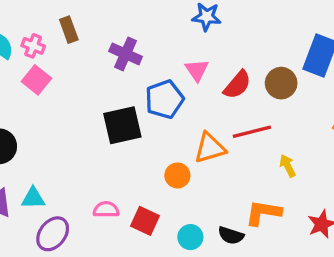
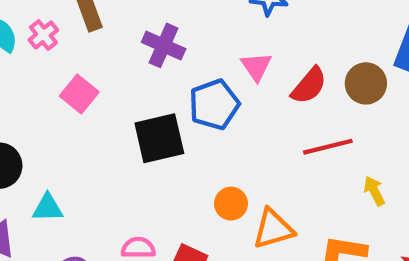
pink cross: (33, 46) -> (43, 35), turned 30
pink square: (36, 80) -> (79, 94), moved
orange triangle: (210, 148) -> (273, 229), moved
cyan triangle: (33, 198) -> (48, 208), moved

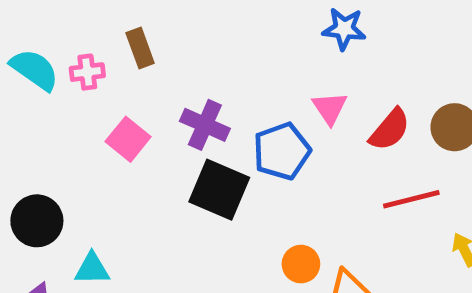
pink cross: (43, 35) -> (87, 72), turned 32
purple cross: (164, 45) -> (205, 125), moved
black square: (159, 138) -> (219, 190), turned 36

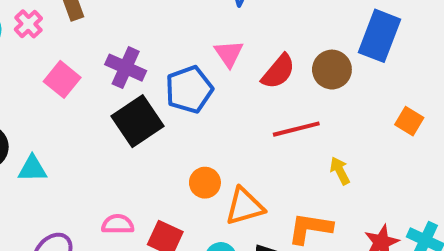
pink cross: (87, 72) -> (28, 24), turned -36
black square: (219, 190) -> (138, 121), turned 33
cyan triangle: (92, 269) -> (32, 169), moved

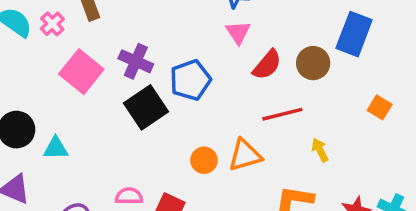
pink triangle: (229, 54) -> (238, 32), moved
pink square: (62, 79) -> (81, 72), size x1.4
orange triangle: (245, 206) -> (245, 155), moved

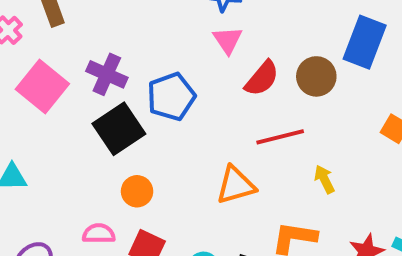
orange circle: (204, 160) -> (137, 191), moved

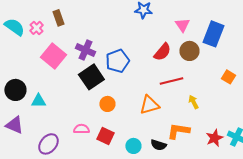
pink triangle: (228, 40) -> (182, 25), moved
orange circle: (137, 191) -> (107, 104), moved

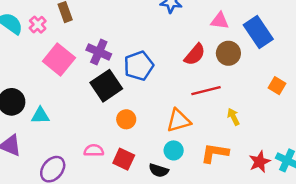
pink triangle: (182, 25) -> (220, 21), turned -49
blue rectangle: (213, 34) -> (258, 32), turned -55
black semicircle: (158, 145) -> (159, 170), moved
cyan circle: (133, 146) -> (174, 150), moved

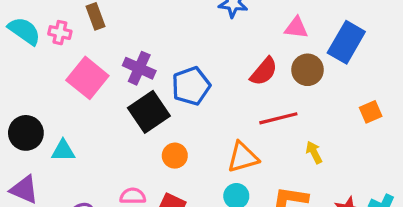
pink cross: (38, 25) -> (60, 33), turned -35
blue rectangle: (258, 32) -> (346, 42), turned 64
orange square: (277, 86) -> (371, 112), turned 35

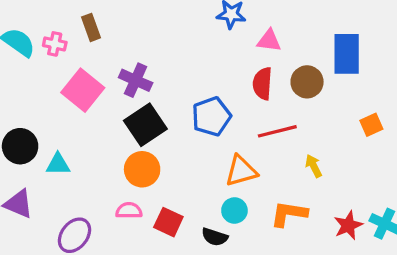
pink triangle: (296, 28) -> (269, 41), moved
blue rectangle: (346, 42) -> (347, 54), turned -30
red semicircle: (264, 71) -> (262, 84), turned 144
blue pentagon: (191, 86) -> (211, 117), moved
orange circle: (175, 156) -> (142, 169), moved, size x1.4

